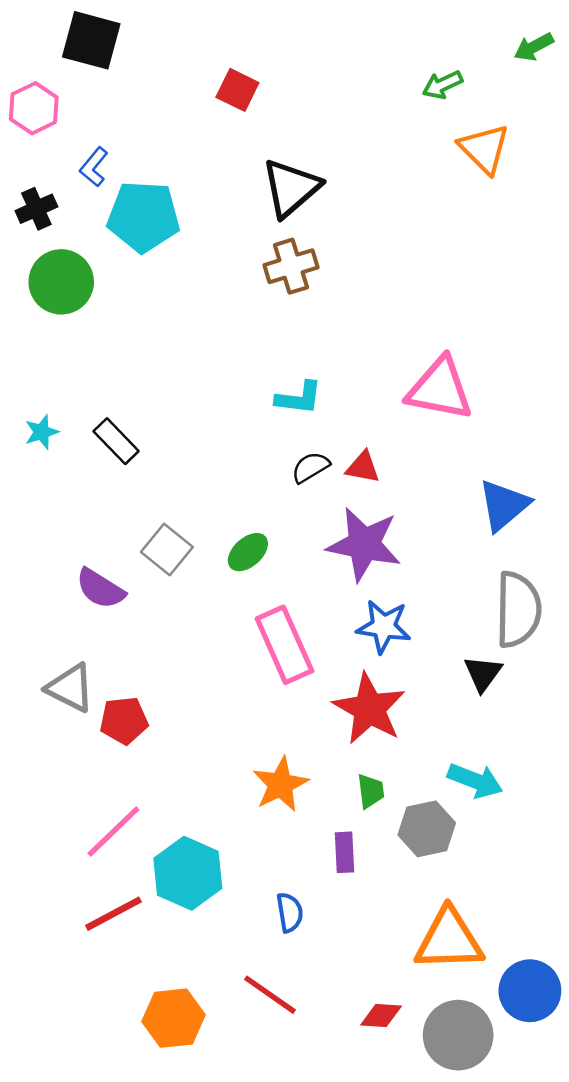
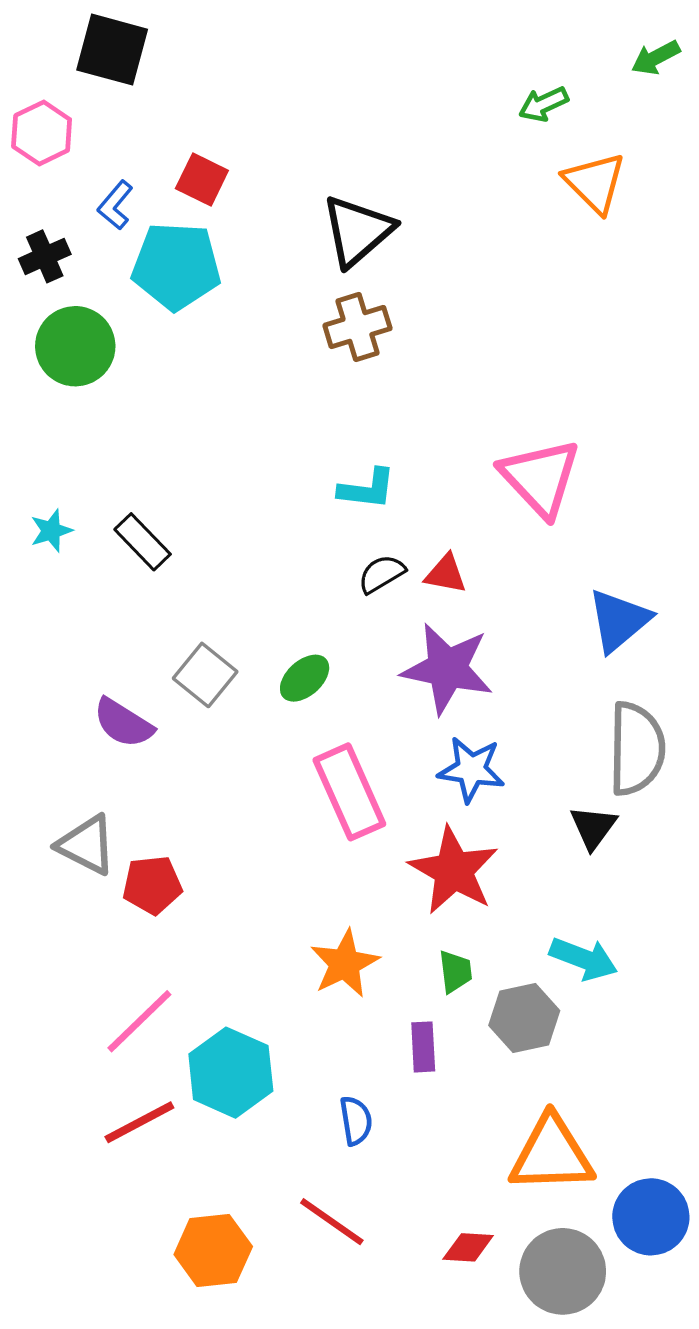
red square: (237, 90) -> (202, 179), moved
pink triangle: (440, 389) -> (540, 478), turned 36

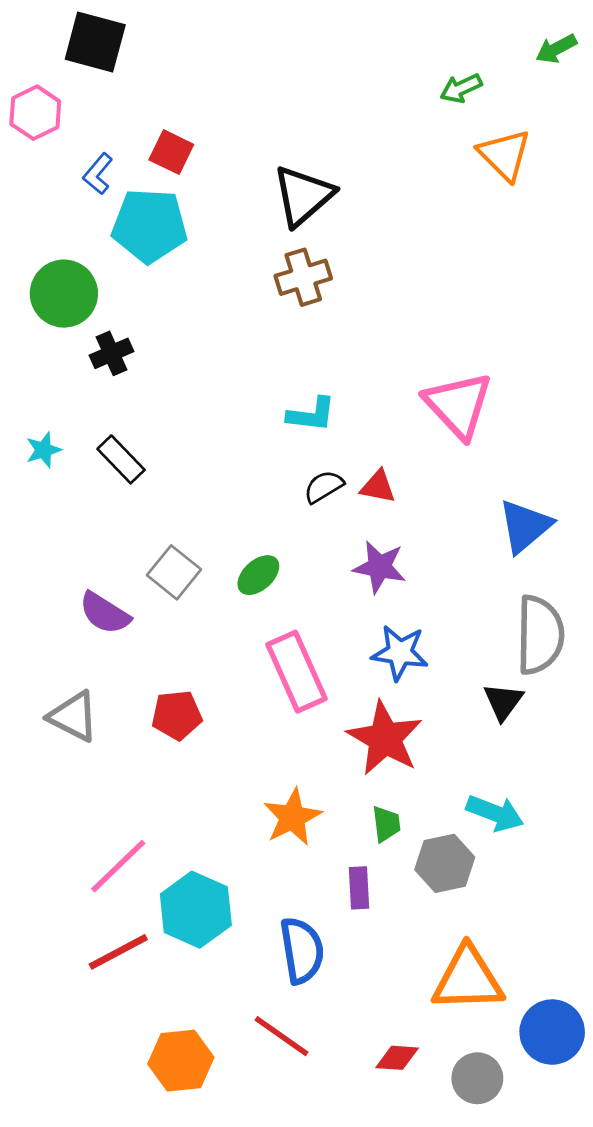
black cross: (45, 256) -> (111, 353), moved
purple star: (447, 669) -> (379, 567), size x0.7
red pentagon: (152, 885) -> (177, 715), moved
blue semicircle: (356, 1121) -> (302, 950), size x1.6
gray circle: (563, 1271) -> (477, 1078), size x0.7

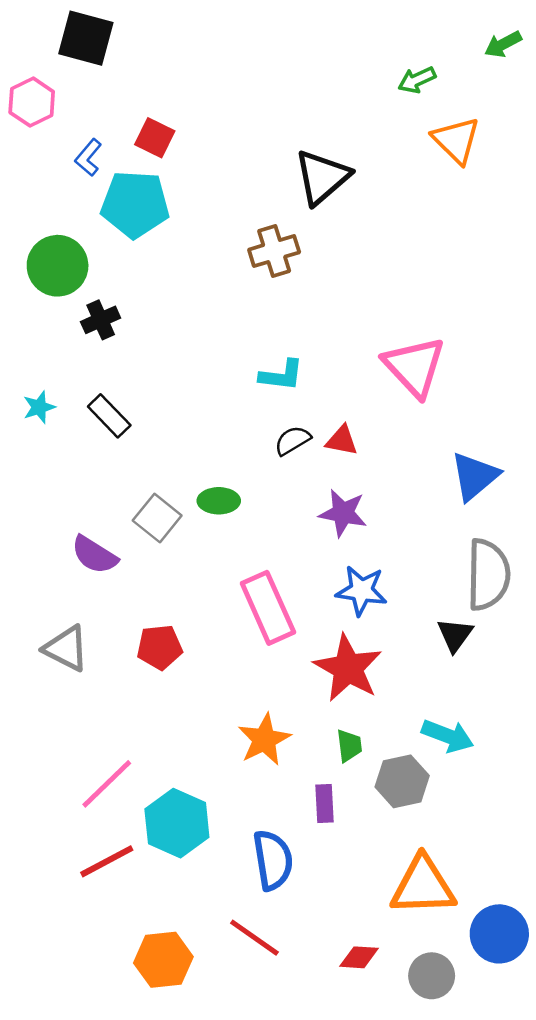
black triangle: (303, 196) -> (322, 177), moved
green ellipse: (258, 575) -> (219, 501), moved, turned 42

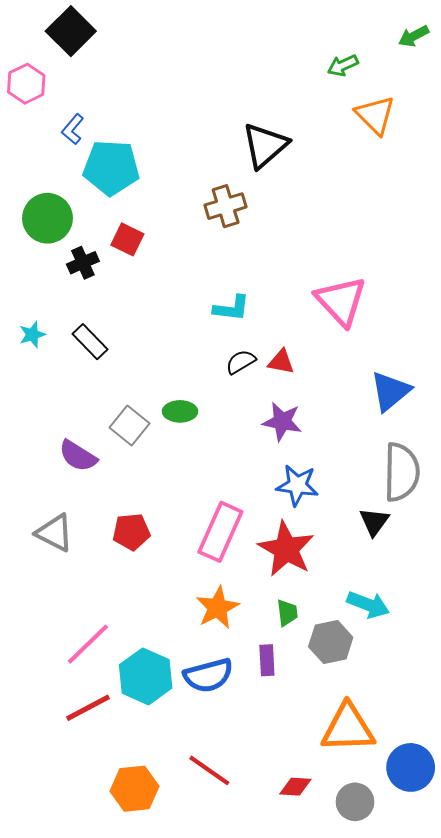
black square: (86, 38) -> (71, 31), turned 30
red square: (155, 138) -> (127, 239), moved
pink rectangle: (268, 608) -> (220, 532), moved, turned 48
blue semicircle: (273, 860) -> (208, 675), moved, turned 84

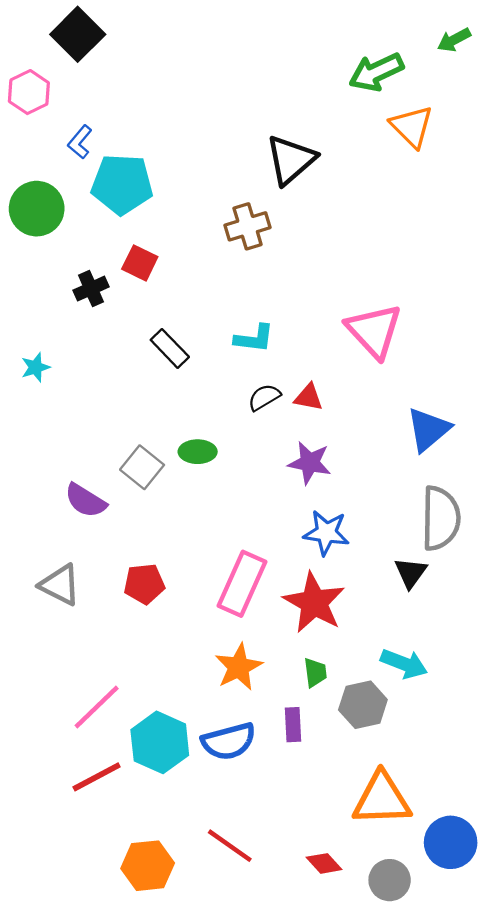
green arrow: (343, 65) -> (376, 72), size x1.6
green circle: (47, 218) -> (37, 209), moved
black rectangle: (90, 342) -> (170, 348), moved
red diamond: (295, 787) -> (324, 863), turned 44

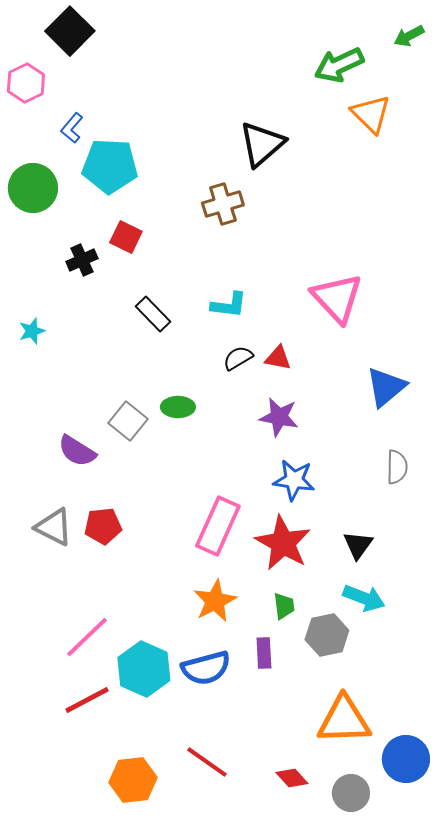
gray semicircle: (441, 518) -> (397, 467), size x0.6
black triangle: (411, 573) -> (358, 545), moved
red pentagon: (144, 584) -> (103, 526), moved

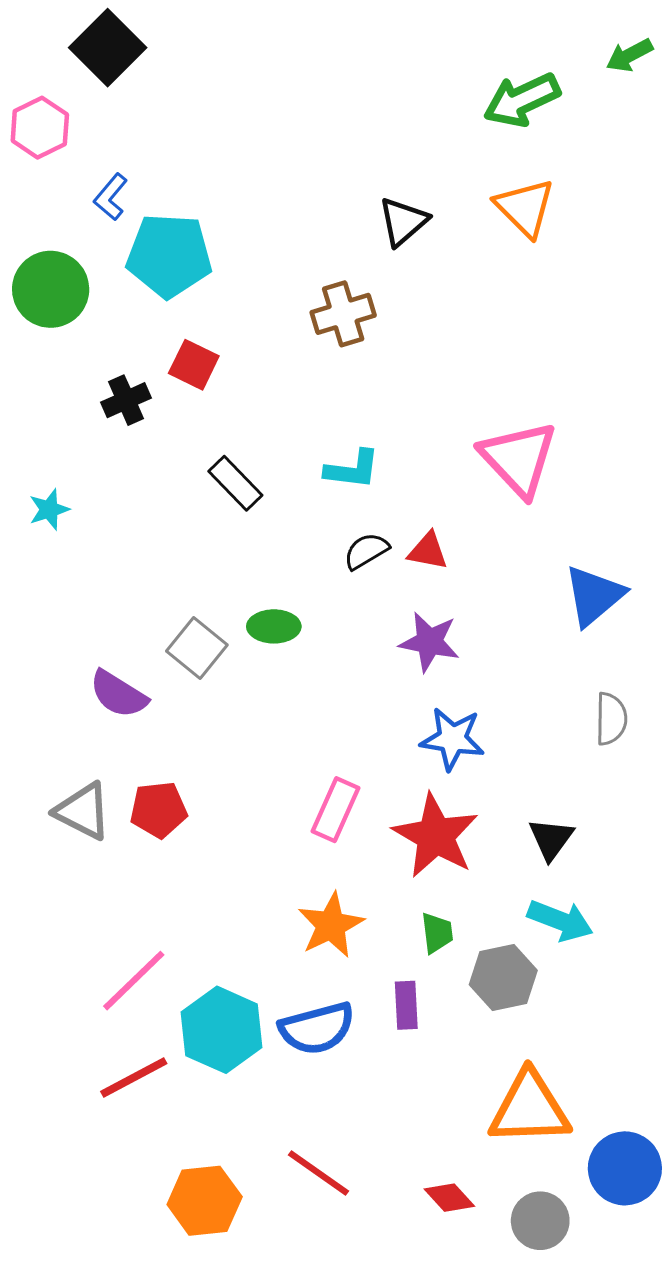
orange triangle: (371, 114) -> (525, 208), moved
black triangle: (262, 144) -> (403, 222), size x0.7
pink rectangle: (218, 526) -> (335, 810), size x0.7

